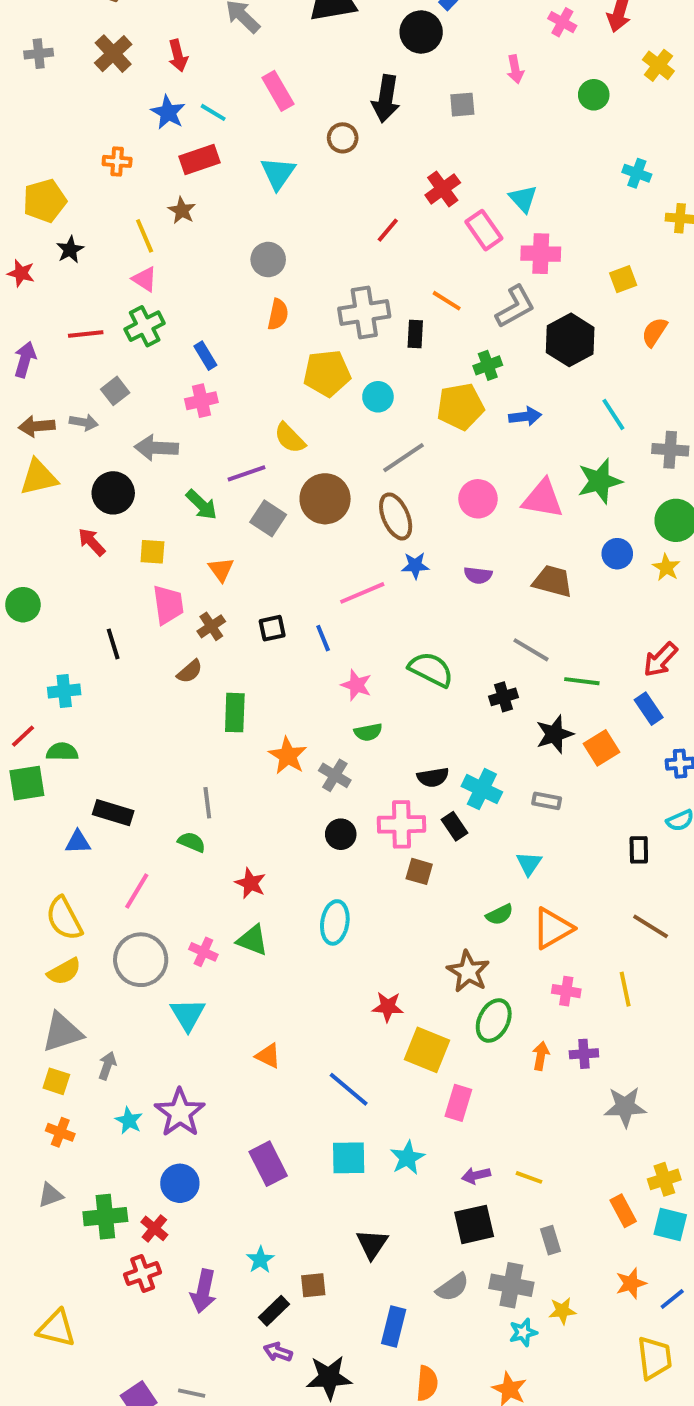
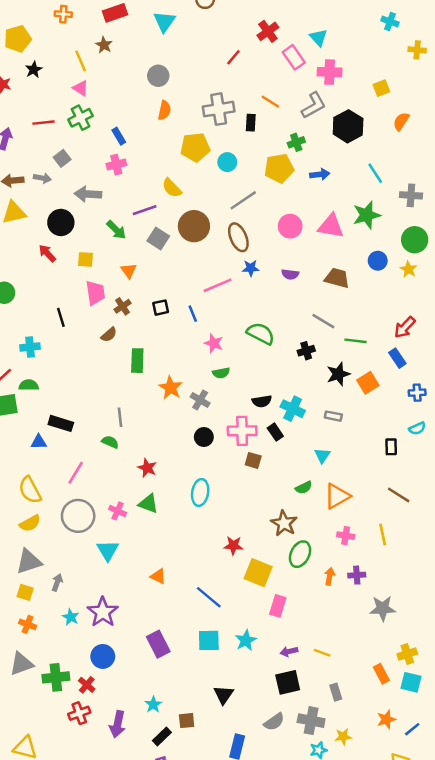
gray triangle: (50, 1195) -> (21, 664), size x1.5

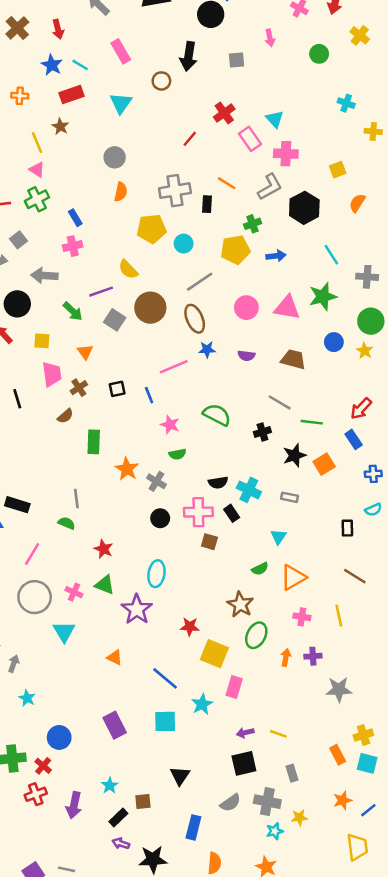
purple star: (103, 612) -> (137, 609), moved
cyan star: (246, 640) -> (202, 704), moved

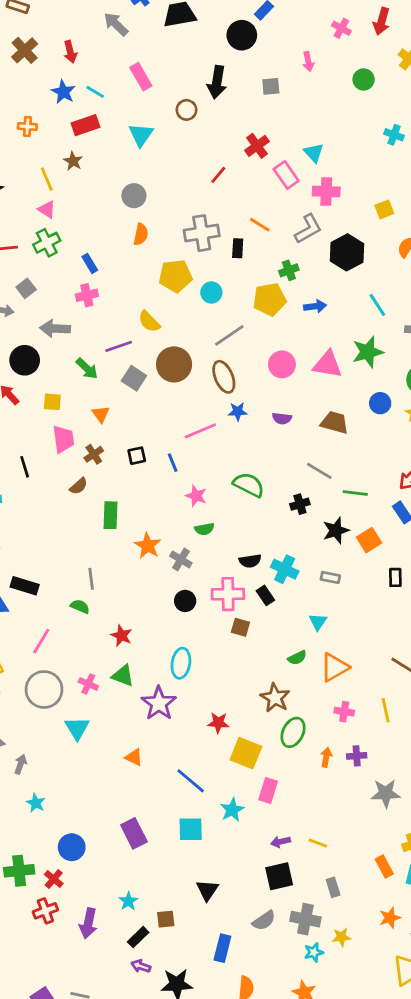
black rectangle: (347, 528) -> (395, 577), moved

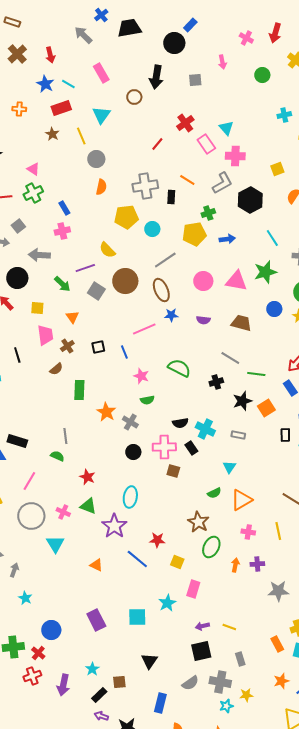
cyan cross: (394, 135) -> (284, 115), turned -32
yellow line: (47, 179) -> (81, 136), moved
yellow square: (246, 753) -> (177, 562), size x0.6
blue line: (191, 781) -> (137, 559), moved

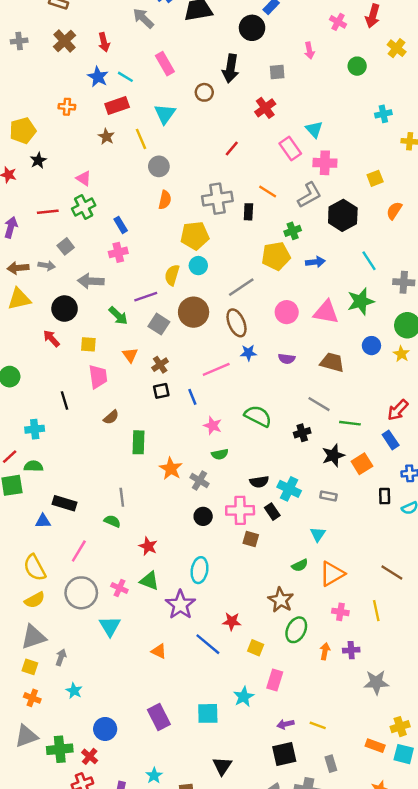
red cross: (185, 123) -> (265, 108), moved
cyan circle: (152, 229) -> (198, 266), moved
yellow semicircle: (107, 250) -> (172, 275), turned 60
brown cross: (67, 346) -> (160, 365), moved
orange rectangle: (277, 644) -> (375, 746), turned -42

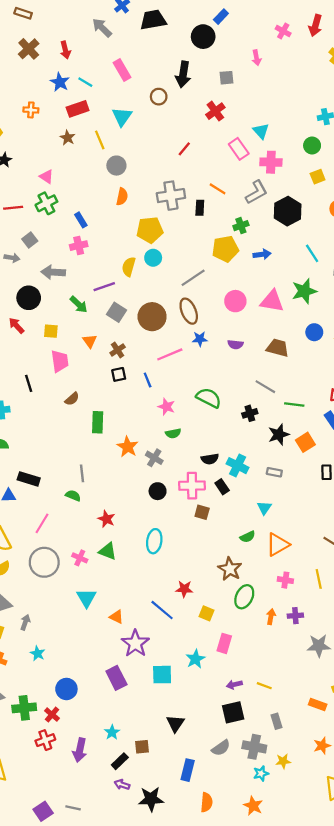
green circle: (357, 66) -> (312, 146), moved
brown circle: (194, 312) -> (152, 317), moved
purple star: (180, 605) -> (135, 643), moved
cyan triangle: (110, 626) -> (86, 598), moved

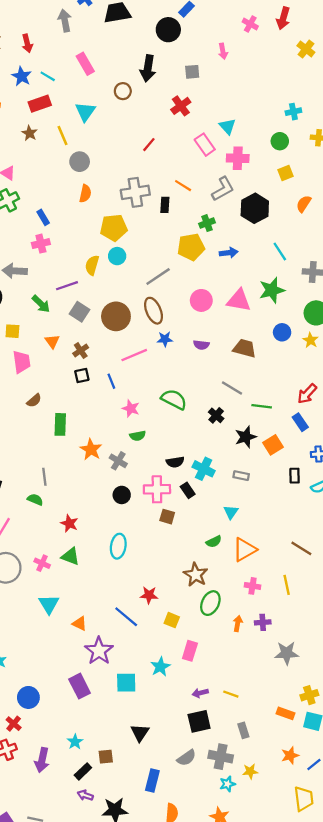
gray arrow: (102, 28) -> (65, 21), turned 35
black cross: (250, 413) -> (216, 415), turned -32

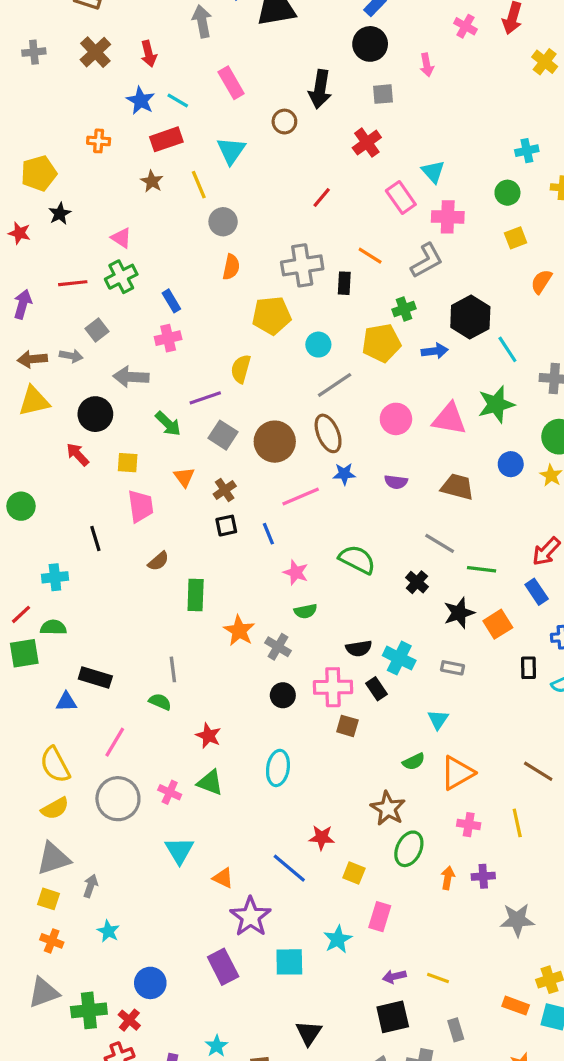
black circle: (168, 30) -> (370, 44), moved
black hexagon: (255, 208) -> (470, 317), moved
cyan circle: (117, 256) -> (318, 345), moved

